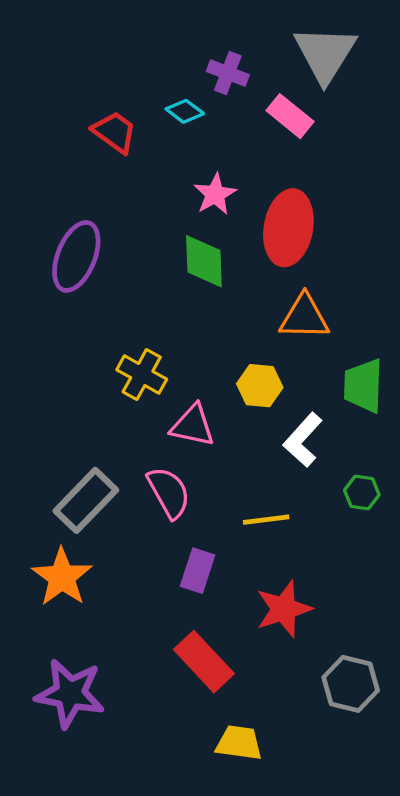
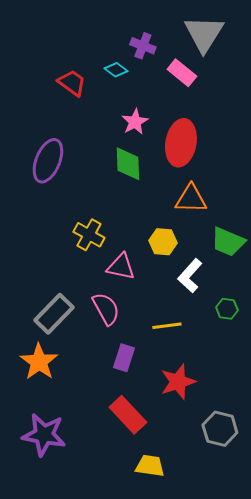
green trapezoid: (363, 386) -> (228, 242), turned -69

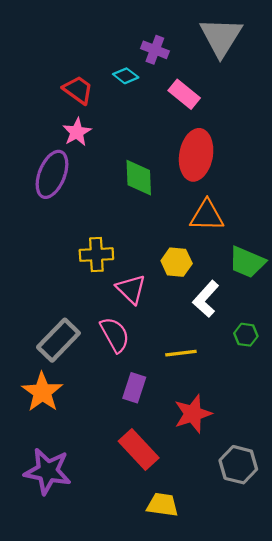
pink rectangle: (182, 73) -> (184, 94), moved
pink star: (135, 122) -> (77, 132), moved
yellow cross: (89, 235) -> (96, 255), turned -32
pink triangle: (121, 267) -> (131, 289), turned 32

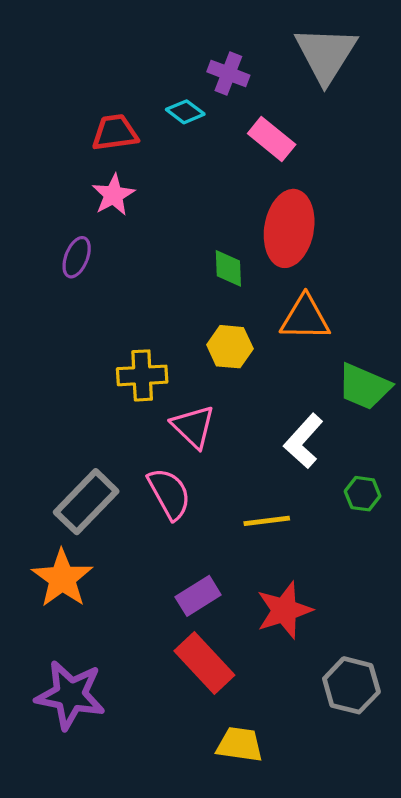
red trapezoid: (78, 90) -> (115, 133), turned -44
purple ellipse: (52, 174) -> (77, 257), size x0.6
green diamond: (139, 178) -> (228, 268), moved, size x0.7
yellow hexagon: (177, 262) -> (230, 347), moved
purple rectangle: (134, 388) -> (198, 596), moved, turned 40

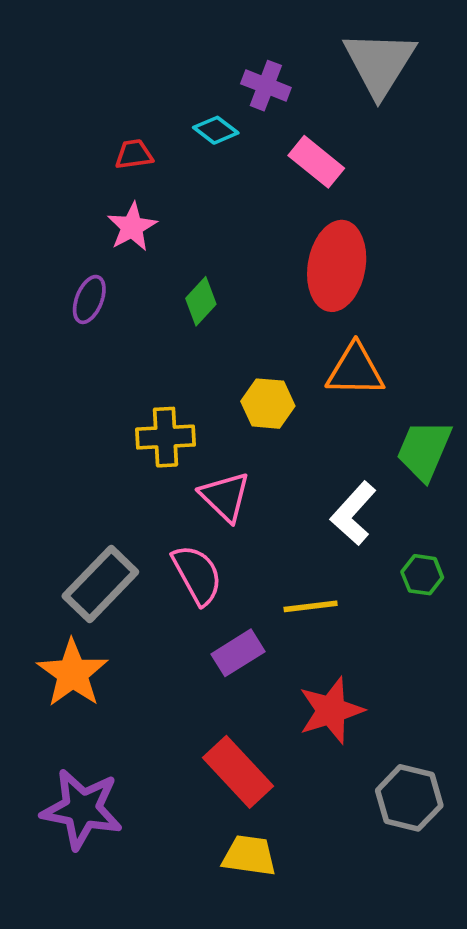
red trapezoid: (115, 133) -> (134, 154), size x0.7
green diamond: (228, 268) -> (201, 301), moved, turned 45
green trapezoid: (364, 387) -> (424, 450), turned 90
purple rectangle: (198, 596) -> (238, 653), moved
yellow trapezoid: (240, 744) -> (249, 856), moved

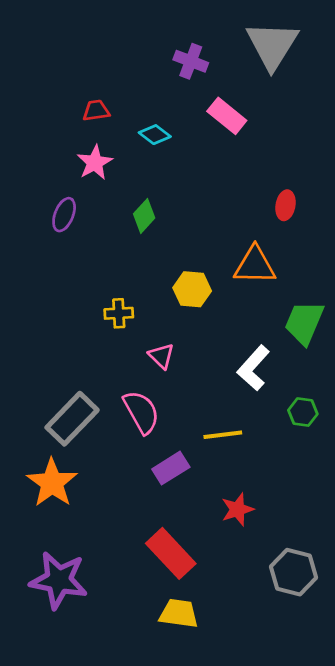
cyan diamond: (216, 130) -> (155, 135), moved
red ellipse: (337, 266) -> (286, 205), moved, size x0.5
yellow cross: (166, 437) -> (119, 313), size x0.7
pink triangle: (225, 497) -> (161, 356), size x0.7
red star: (331, 710) -> (237, 509), size x0.7

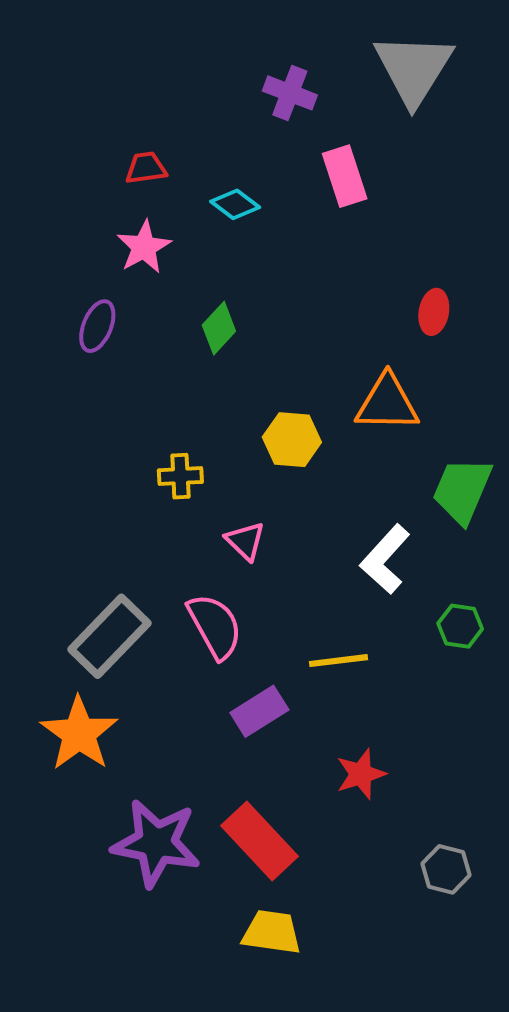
pink rectangle: (227, 116) -> (345, 176), turned 33
gray hexagon: (294, 572) -> (446, 869), size x0.7
purple star: (59, 580) -> (156, 843), moved

